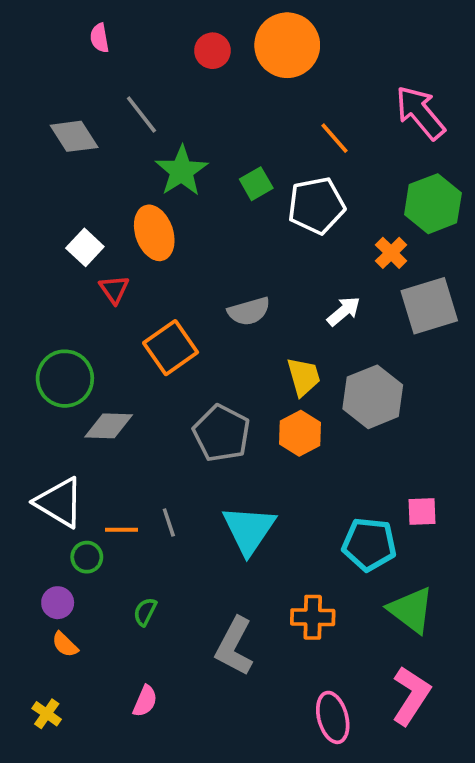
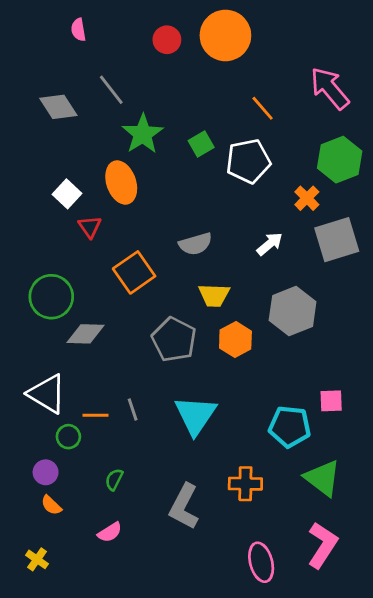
yellow trapezoid: (304, 377) -> (214, 295), moved, turned 108
pink semicircle: (145, 701) -> (110, 532), moved, turned 35

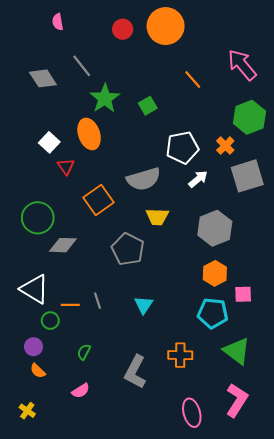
white pentagon: (248, 161) -> (182, 148), moved
gray semicircle: (195, 244) -> (144, 179), size x1.4
orange hexagon: (235, 340) -> (215, 273), moved
cyan triangle: (195, 415) -> (144, 305), size x0.6

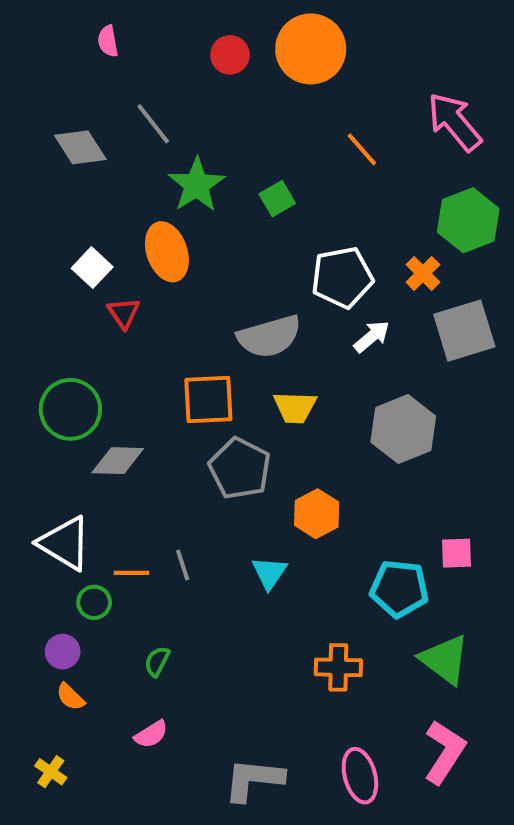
orange square: (99, 200) -> (208, 400), moved, turned 32
orange hexagon: (215, 273) -> (317, 514), moved
gray L-shape: (135, 372) -> (254, 780), moved, turned 68

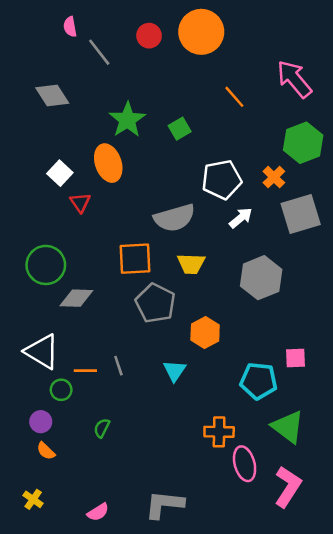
gray line: (153, 124) -> (99, 52), moved
pink semicircle: (151, 734) -> (98, 512), moved
pink ellipse: (360, 776) -> (245, 464), moved

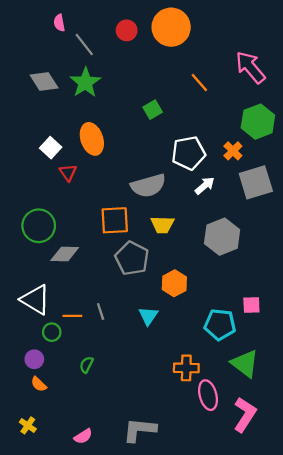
green star: (127, 120) -> (85, 82), moved

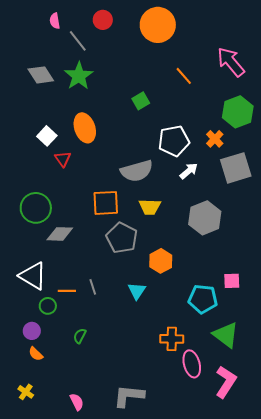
red circle: (127, 30) -> (103, 20), moved
pink semicircle: (83, 436) -> (77, 402), turned -84

